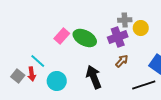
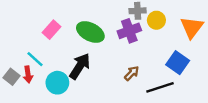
pink rectangle: (62, 36) -> (51, 30), moved
brown arrow: (122, 61) -> (132, 73), moved
black arrow: (94, 77) -> (80, 66), moved, turned 55

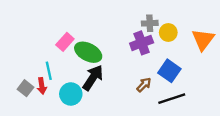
green ellipse: (90, 32) -> (88, 52), moved
cyan line: (35, 59) -> (49, 71), turned 36
blue square: (178, 63) -> (169, 71), moved

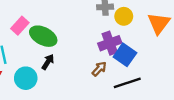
purple cross: (142, 43) -> (110, 43), moved
black arrow: (93, 78) -> (48, 62), size x0.6

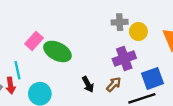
blue square: (125, 55) -> (152, 78), moved, turned 35
black arrow: (48, 62) -> (88, 84), moved, turned 119

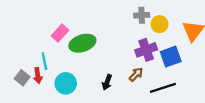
green ellipse: (57, 51) -> (82, 43), turned -45
blue square: (152, 78) -> (171, 57), moved
black arrow: (88, 84) -> (107, 82), moved, turned 48

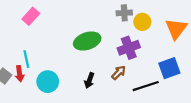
pink rectangle: (60, 33) -> (31, 16), moved
green ellipse: (82, 43) -> (87, 41), moved
blue square: (171, 57) -> (169, 68), moved

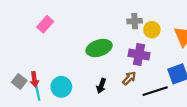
purple cross: (129, 48) -> (139, 54), turned 30
cyan line: (26, 59) -> (38, 92), moved

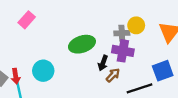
gray cross: (135, 21) -> (122, 33), moved
black arrow: (101, 86) -> (103, 63), moved
cyan circle: (61, 87) -> (43, 71), moved

